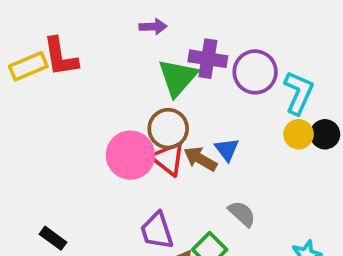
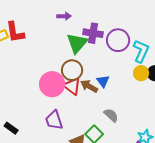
purple trapezoid: (157, 231) -> (54, 120), moved

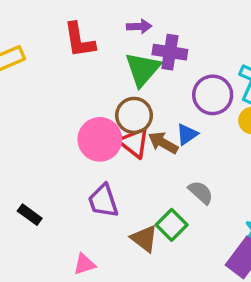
purple arrow: (64, 16) -> (139, 26), moved
red L-shape: (15, 32) -> (79, 40), moved
purple circle: (118, 40) -> (213, 95), moved
blue triangle: (103, 81) -> (187, 134), turned 32

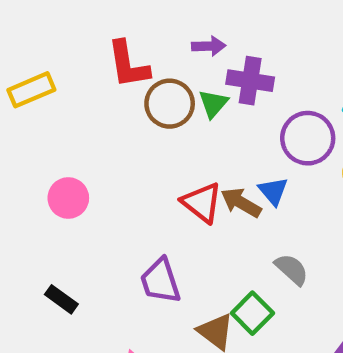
green triangle: (143, 69) -> (213, 104), size x0.6
brown circle: (134, 115) -> (170, 104), moved
blue triangle: (187, 134) -> (273, 191), turned -35
pink circle: (100, 139) -> (68, 198), moved, size x0.7

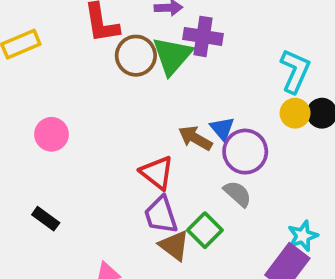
green triangle: (213, 104) -> (172, 56), size x1.6
purple circle: (308, 138) -> (245, 152), moved
red triangle: (202, 203) -> (157, 173), moved
purple trapezoid: (160, 281) -> (161, 215), moved

